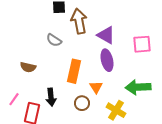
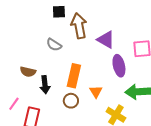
purple ellipse: (107, 60) -> (119, 66), moved
black arrow: (51, 97) -> (45, 85), moved
brown circle: (82, 103) -> (71, 101), moved

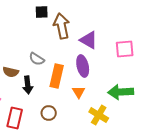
gray semicircle: (54, 45) -> (37, 59), moved
purple ellipse: (119, 66) -> (83, 66), moved
brown circle: (71, 101) -> (49, 113), moved

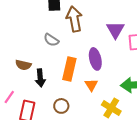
purple triangle: (89, 40) -> (115, 30), moved, turned 30
gray semicircle: (37, 59) -> (51, 40), moved

